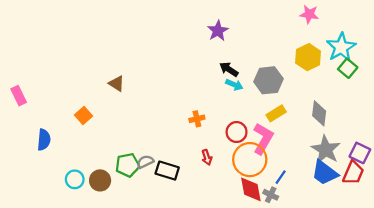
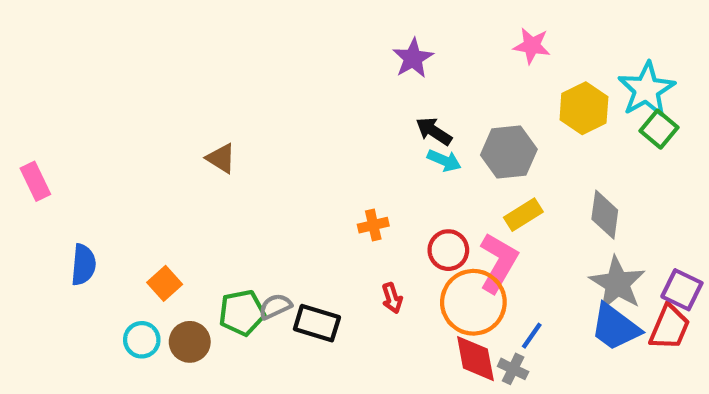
pink star: (309, 14) -> (532, 46), moved
orange square: (84, 116) -> (165, 283), moved

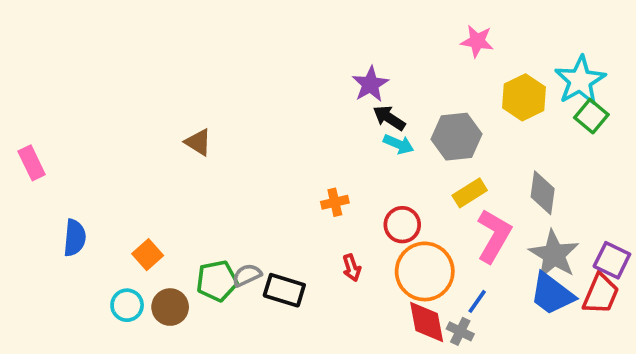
purple star: (413, 58) -> (370, 84), moved
pink L-shape: (498, 263) -> (494, 236), moved

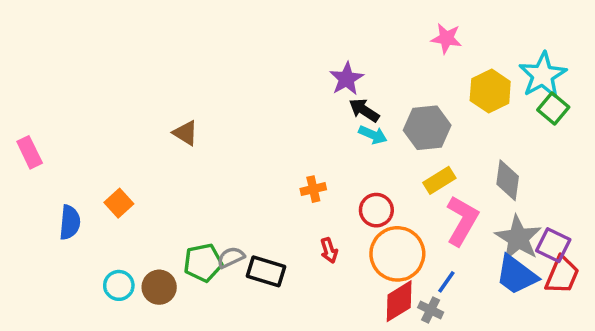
orange square: (148, 255) -> (119, 203), moved
purple square: (612, 260) -> (553, 245), moved
red diamond: (427, 322) -> (399, 301), turned 69

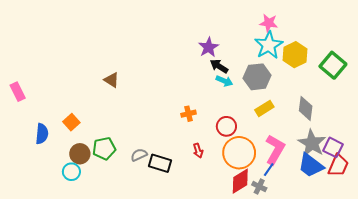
cyan star: (543, 75) -> (269, 45), moved
green square: (553, 109) -> (333, 65), size x1.4
pink L-shape: (462, 221) -> (275, 150), moved
green pentagon: (203, 263) -> (104, 149), moved
brown circle: (159, 287) -> (80, 154), moved

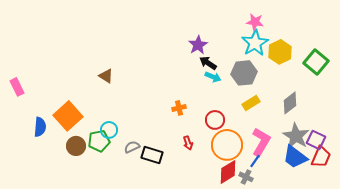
gray diamond: (306, 108) -> (290, 103), turned 45
orange square: (71, 122) -> (68, 116), size x1.8
cyan circle: (71, 172) -> (109, 130), moved

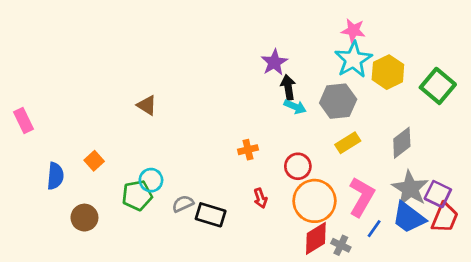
black arrow: (208, 63) -> (288, 87), turned 48
orange square: (68, 116) -> (94, 161), size x0.5
brown circle: (76, 146) -> (84, 218), moved
blue line: (255, 161) -> (374, 229), moved

